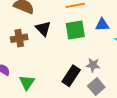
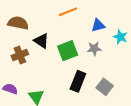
green square: (75, 30) -> (68, 51), moved
gray star: (93, 65) -> (94, 49), moved

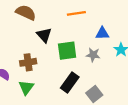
brown cross: (20, 55) -> (28, 62), moved

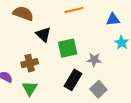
blue triangle: (102, 33) -> (113, 19), moved
gray star: (93, 55) -> (94, 60), moved

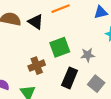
black triangle: (43, 34) -> (36, 22), moved
brown cross: (30, 63) -> (37, 66), moved

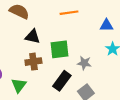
black triangle: (36, 22) -> (33, 37), moved, turned -35

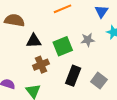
blue triangle: (106, 25) -> (101, 11), turned -40
gray star: (84, 63) -> (88, 40), moved

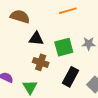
brown cross: (41, 65) -> (41, 62), turned 35

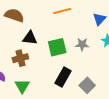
brown cross: (41, 62) -> (20, 58), moved, turned -35

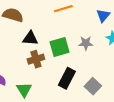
brown cross: (20, 58) -> (36, 59), moved

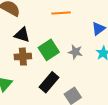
green square: (60, 47) -> (49, 50), turned -30

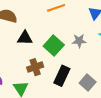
brown cross: (23, 57) -> (35, 67), moved

